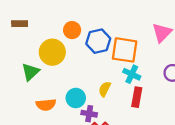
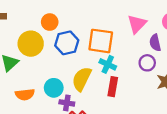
blue hexagon: (98, 41) -> (67, 43), moved
yellow semicircle: (105, 89) -> (82, 79), size x1.6

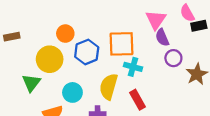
purple semicircle: (155, 43) -> (162, 37), moved
red rectangle: (113, 87) -> (137, 100), moved, turned -30
cyan circle: (54, 88) -> (72, 92), moved

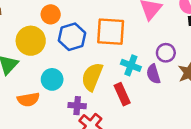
purple semicircle: (162, 37) -> (153, 74), moved
cyan cross: (133, 67) -> (131, 65), moved

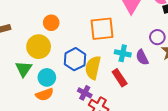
blue hexagon: (72, 37) -> (75, 59), moved
purple circle: (166, 53) -> (157, 37), moved
cyan circle: (52, 79) -> (47, 77), moved
purple cross: (77, 106) -> (85, 93), turned 32

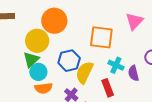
orange circle: (51, 23) -> (54, 21), size x1.6
green triangle: (24, 69) -> (31, 59), moved
orange semicircle: (44, 94) -> (44, 88), moved

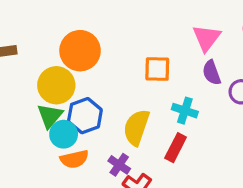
orange square: (101, 37) -> (157, 69), size x0.7
blue hexagon: (69, 61) -> (85, 116), moved
purple semicircle: (133, 73) -> (212, 73), moved
red rectangle: (108, 88) -> (176, 148), turned 54

